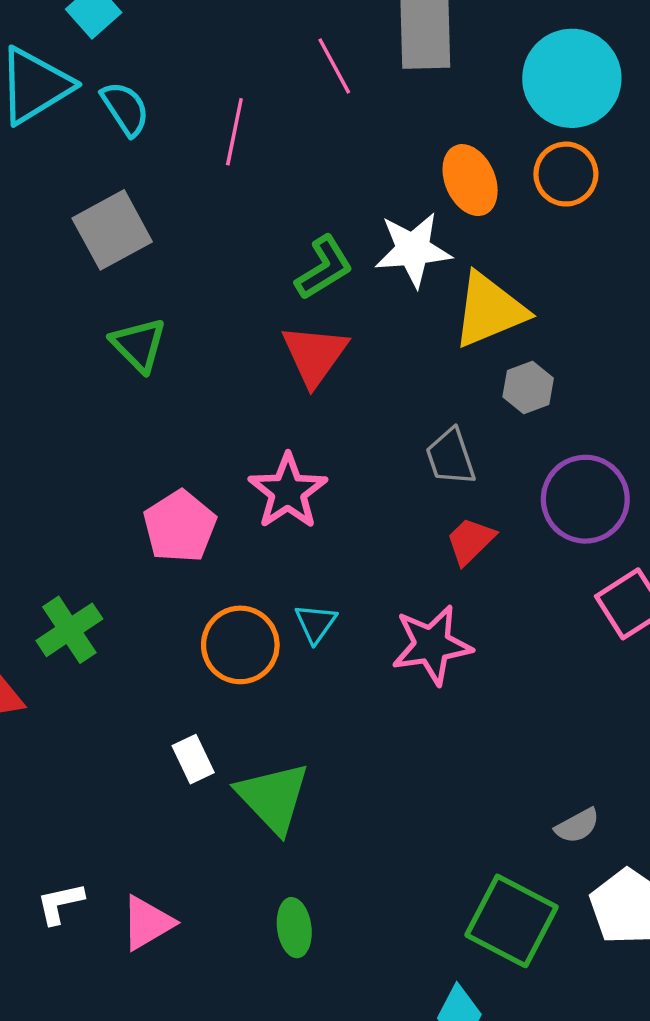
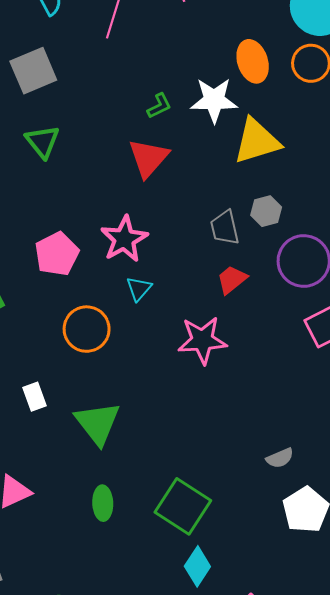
green L-shape: (324, 268) -> (159, 106), size x0.7
gray hexagon: (528, 387) -> (266, 211), moved
cyan triangle: (316, 623) -> (139, 289), moved
white rectangle: (193, 759) -> (35, 397), moved
green square: (511, 921) -> (183, 506), moved

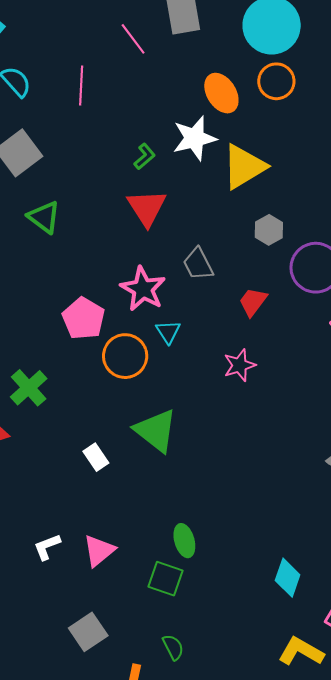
gray trapezoid: (225, 228) -> (198, 264), moved
orange circle: (87, 329) -> (125, 356), moved
pink star: (202, 340) -> (240, 365), size x0.7
green triangle: (98, 423) -> (156, 431), moved
green square: (183, 506) -> (165, 579), moved, size x0.7

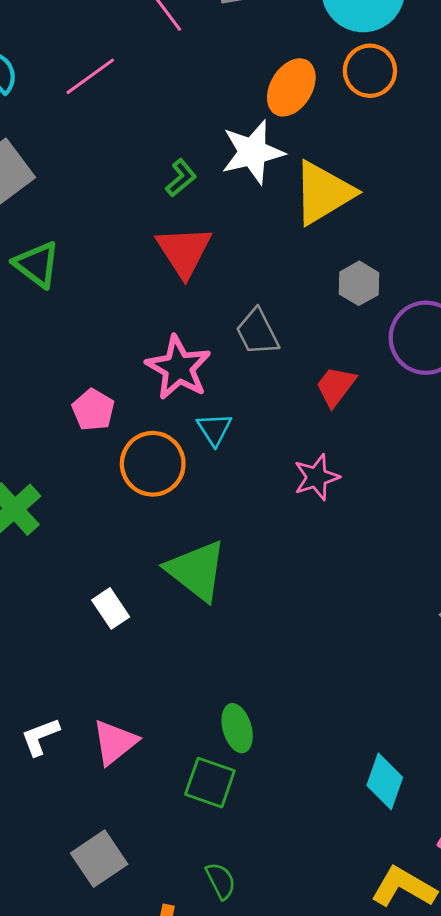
pink line: (81, 86) -> (90, 76), turned 51
orange ellipse: (221, 93) -> (291, 87), turned 63
pink pentagon: (83, 318) -> (93, 410), size x0.7

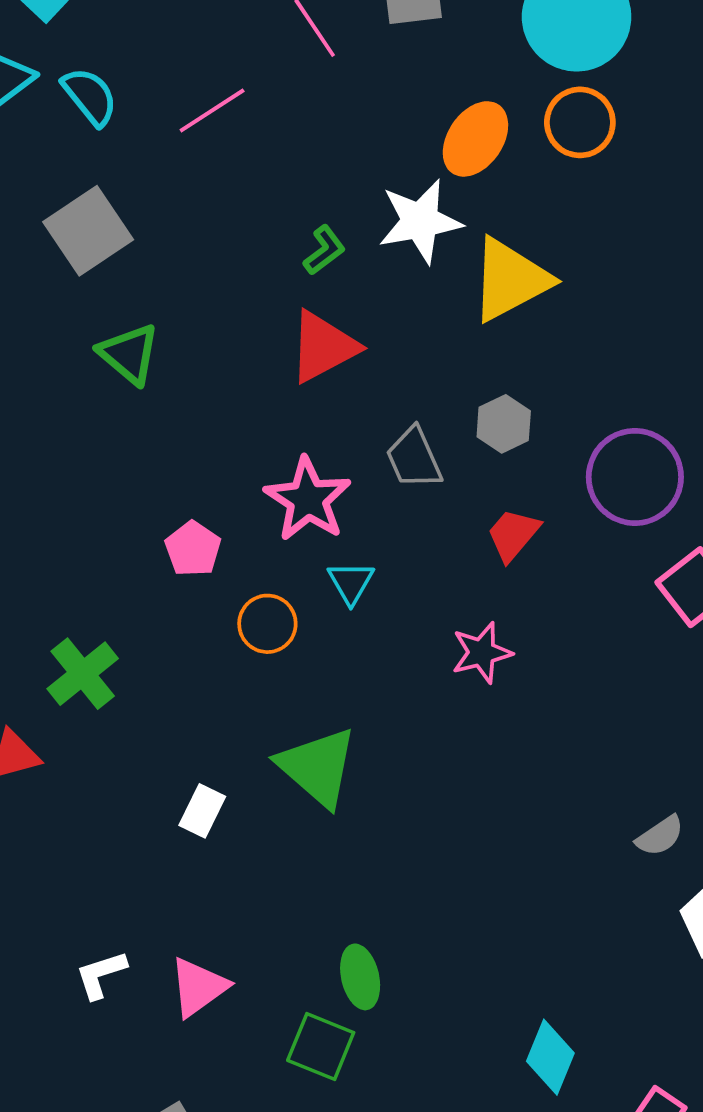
red triangle: (184, 251) -> (323, 347), turned 32
gray hexagon: (359, 283) -> (504, 424), moved
orange circle: (153, 464) -> (267, 624), size x0.7
white rectangle: (111, 608) -> (202, 811), turned 57

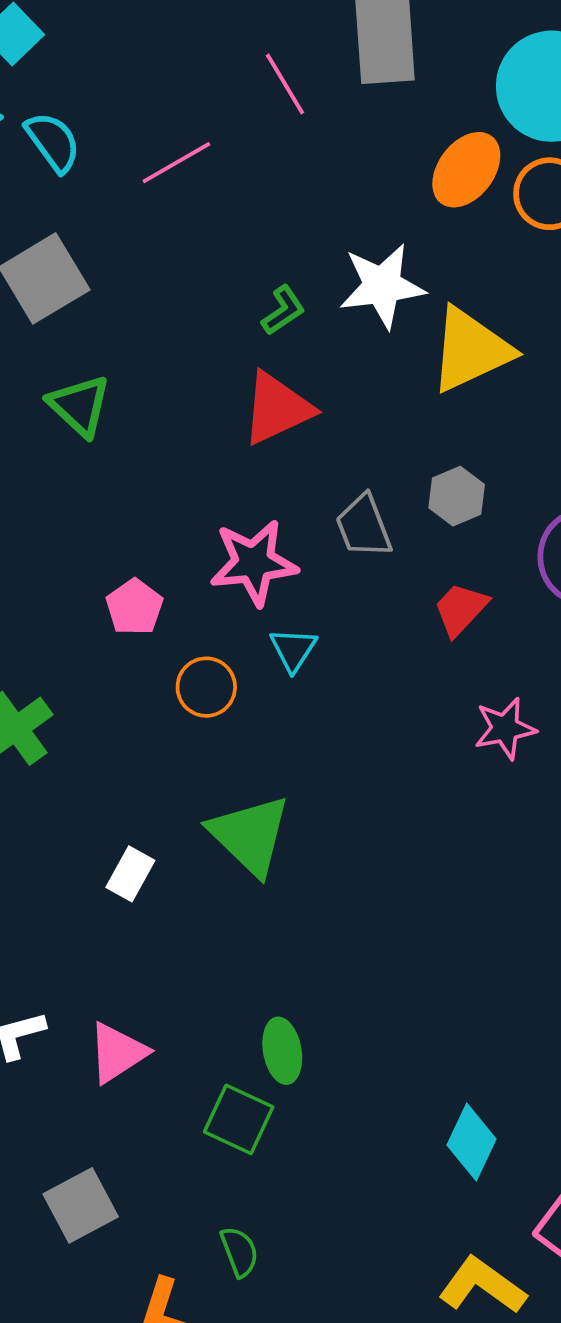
orange ellipse: (475, 139) -> (466, 170), moved
pink star: (308, 499) -> (254, 563), turned 30
pink star: (482, 653) -> (505, 728), moved

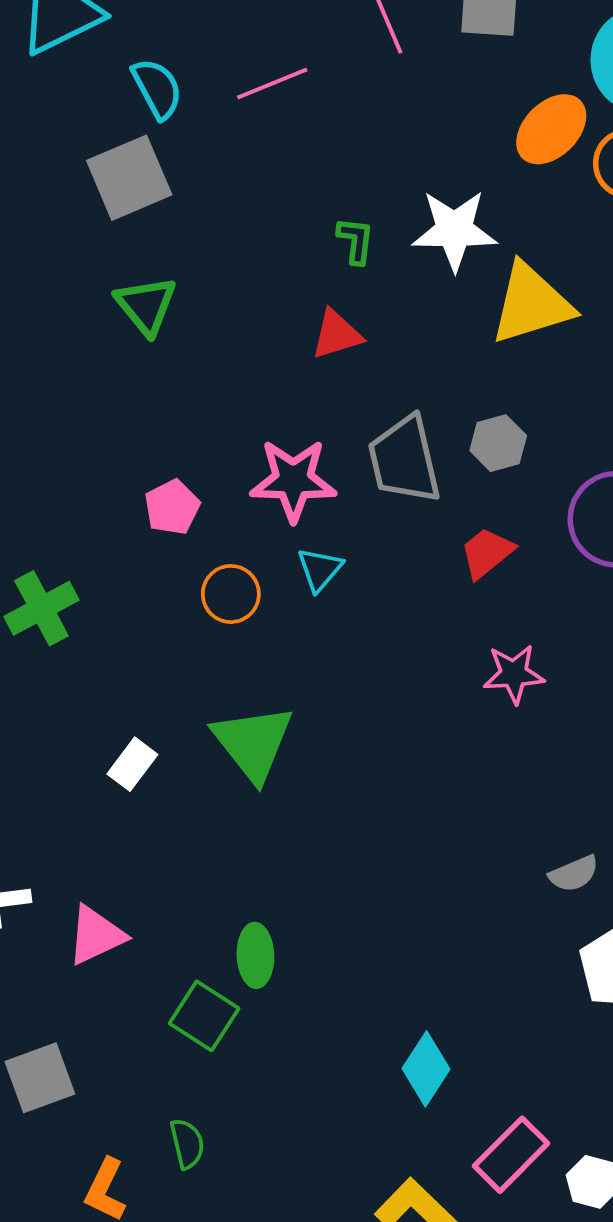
cyan semicircle: (53, 142) -> (157, 89), moved
green L-shape: (283, 310) -> (356, 241), turned -57
red triangle: (277, 408) -> (337, 334), size x0.7
gray trapezoid: (364, 526) -> (404, 460), size x1.4

